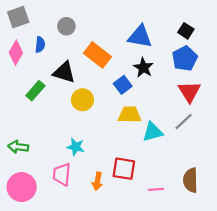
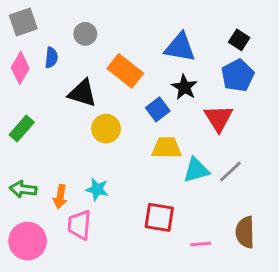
green rectangle: (35, 91) -> (22, 129), moved
red triangle: (189, 92) -> (218, 118), moved
gray line: (184, 122) -> (230, 172), moved
orange arrow: (97, 181) -> (60, 197), moved

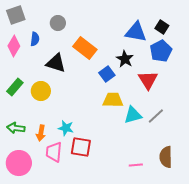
blue triangle: (180, 47) -> (136, 32), moved
yellow circle: (106, 129) -> (41, 91), moved
red square: (159, 217) -> (81, 147), moved

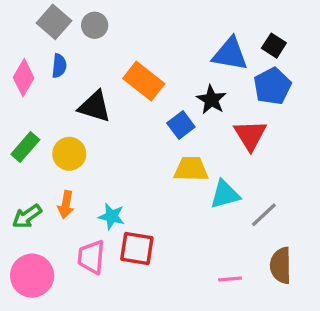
gray square: (16, 15) -> (54, 22), moved, turned -30
gray circle: (58, 23) -> (95, 25), moved
gray line: (156, 116) -> (264, 215), moved
green arrow: (16, 128) -> (27, 216), turned -42
orange arrow: (41, 133) -> (66, 205), moved

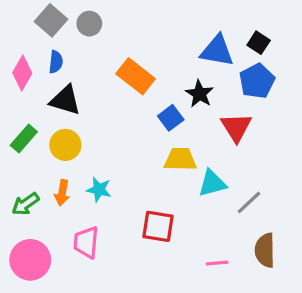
black triangle: (95, 106) -> (65, 100), moved
cyan star: (112, 216) -> (99, 190), moved
red square: (137, 249) -> (158, 226), moved

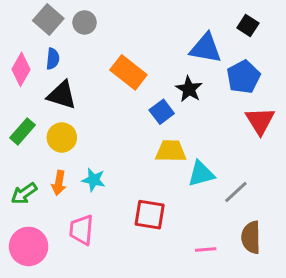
black square: (259, 43) -> (248, 26), moved
red triangle: (236, 127) -> (260, 121), moved

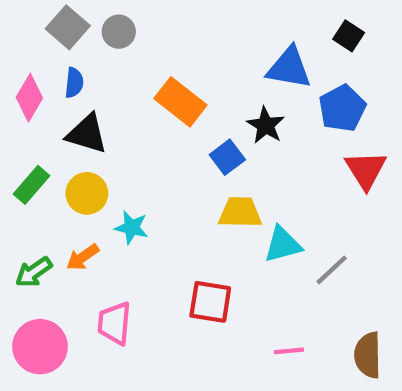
cyan star: (94, 180) -> (132, 227), moved
orange arrow: (59, 183) -> (83, 257), turned 45
brown semicircle: (251, 237) -> (368, 355), moved

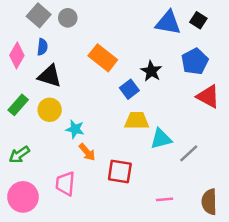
blue triangle: (289, 68) -> (168, 23), moved
red triangle: (366, 170) -> (208, 96), turned -30
orange arrow: (83, 257) -> (87, 152), moved, turned -96

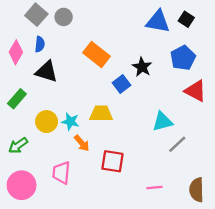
yellow circle: (50, 110) -> (47, 122), moved
yellow trapezoid: (137, 121) -> (101, 114), moved
cyan triangle: (161, 139) -> (162, 122), moved

